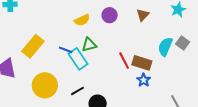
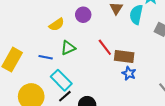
cyan semicircle: (165, 47) -> (136, 15), moved
cyan rectangle: (78, 59) -> (61, 80), moved
red line: (124, 60) -> (105, 47), moved

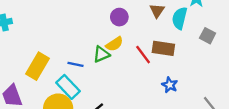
yellow semicircle: (57, 25) -> (114, 44), moved
brown rectangle: (124, 57) -> (163, 48), moved
cyan rectangle: (61, 80) -> (68, 87), moved

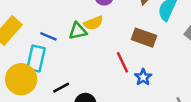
red line: (143, 55) -> (122, 62), moved
cyan rectangle: (68, 87) -> (36, 59), turned 45

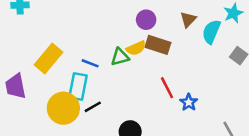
brown rectangle: (144, 38) -> (158, 45), moved
black line: (61, 88) -> (93, 107), moved

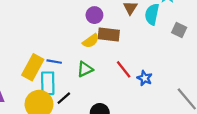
green triangle: (120, 57) -> (85, 69), moved
yellow rectangle: (48, 58) -> (33, 67), moved

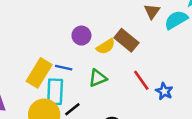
cyan semicircle: (152, 14) -> (176, 20), turned 45
purple circle: (94, 15) -> (81, 36), moved
brown rectangle: (109, 34) -> (126, 40), turned 30

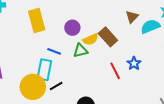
yellow rectangle: (39, 73) -> (37, 21), moved, turned -55
green triangle: (98, 78) -> (80, 51), moved
blue star: (164, 91) -> (134, 63), moved

